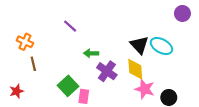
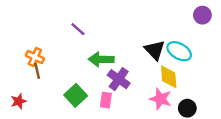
orange cross: (25, 42) -> (35, 57), moved
green arrow: (91, 53) -> (101, 59), size x1.5
yellow diamond: (135, 69) -> (169, 77), moved
pink rectangle: (84, 96) -> (106, 100), moved

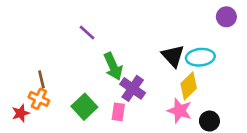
cyan ellipse: (179, 51) -> (200, 57), turned -35
orange cross: (35, 57) -> (39, 99), moved
green arrow: (101, 59) -> (113, 66), turned -115
yellow diamond: (169, 77) -> (189, 86), turned 50

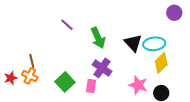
green arrow: (113, 66) -> (98, 38), moved
yellow diamond: (189, 86) -> (161, 63), moved
red star: (21, 113) -> (11, 78), moved

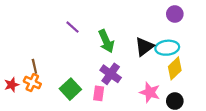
purple circle: (174, 13) -> (175, 14), moved
black triangle: (133, 43) -> (144, 47), turned 36

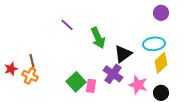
black triangle: (144, 47) -> (123, 54), moved
purple cross: (111, 74) -> (113, 74), moved
red star: (12, 85) -> (11, 69), moved
green square: (70, 89) -> (76, 82), moved

